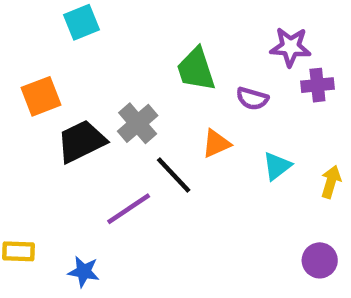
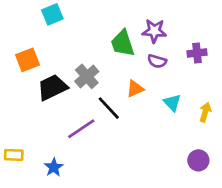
purple star: (290, 47) -> (154, 31), moved
cyan triangle: (277, 166) -> (172, 103), turned -36
blue star: (84, 272) -> (54, 167), turned 30

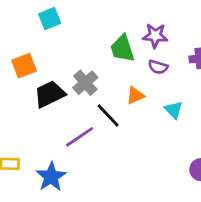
blue star: (54, 167) -> (51, 177), size x1.5

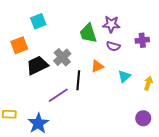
cyan square: (50, 19) -> (38, 21), moved
cyan triangle: (174, 110) -> (124, 76), turned 32
black line: (108, 115) -> (78, 80), turned 48

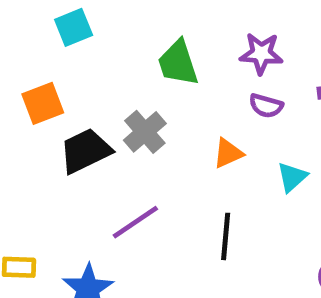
cyan square: (38, 21) -> (74, 27), moved
green trapezoid: (88, 33) -> (178, 63), moved
black line: (78, 80) -> (226, 236), moved

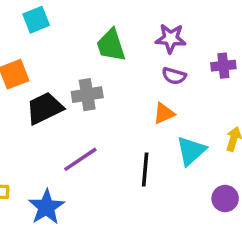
gray cross: (145, 132) -> (87, 95), turned 32
orange triangle: (228, 153) -> (164, 113), moved
cyan triangle: (292, 177) -> (191, 151), moved, size x1.4

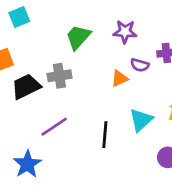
green trapezoid: (111, 45) -> (78, 37), turned 60
purple semicircle: (174, 76) -> (140, 65), moved
orange triangle: (164, 113) -> (120, 78), moved

